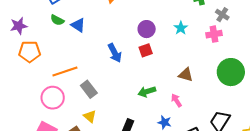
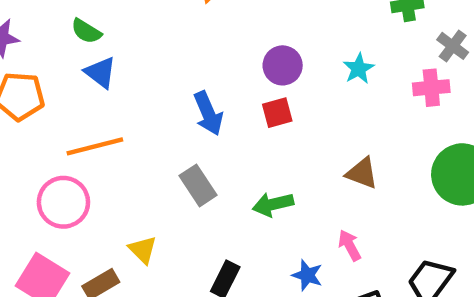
blue triangle: (78, 25) -> (100, 72), moved
gray rectangle: (89, 89) -> (198, 185), moved
pink arrow: (176, 100) -> (350, 245), moved

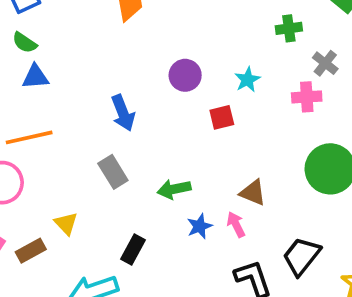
blue triangle: (100, 72) -> (35, 77), turned -44
red square: (277, 113) -> (222, 117), moved
brown triangle: (362, 173) -> (253, 193), moved
blue star: (307, 275) -> (200, 226), moved, turned 30

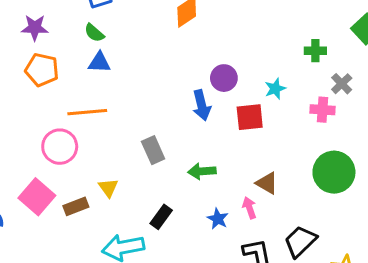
blue arrow: (123, 113) -> (202, 105), moved
red square: (222, 117) -> (250, 117), size x1.4
blue star: (200, 226) -> (218, 219), moved, turned -30

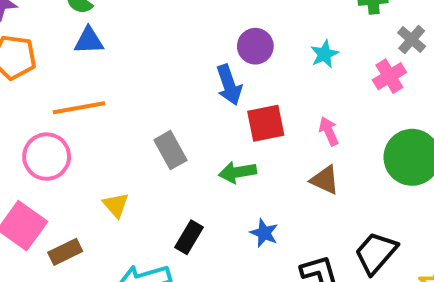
pink cross: (323, 110) -> (389, 76), turned -30
red square: (250, 117) -> (266, 123), moved
brown rectangle: (76, 206) -> (65, 252), moved
pink arrow: (249, 208) -> (329, 131), moved

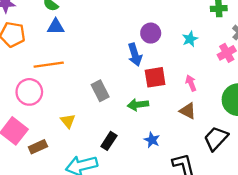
black trapezoid: (376, 253) -> (216, 138), moved

